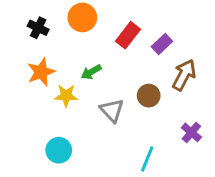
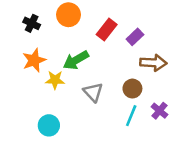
green arrow: (91, 72) -> (76, 60), size x1.5
brown arrow: (184, 75) -> (153, 63), turned 65
brown circle: (149, 96) -> (132, 89), moved
cyan line: (147, 159) -> (131, 116), moved

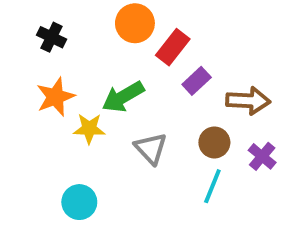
orange circle: (69, 15) -> (135, 23), moved
purple rectangle: (135, 37) -> (197, 81), moved
purple cross: (160, 111) -> (262, 156), moved

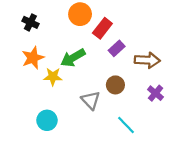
brown circle: (214, 142) -> (115, 85), moved
gray triangle: (151, 148) -> (91, 100), moved
cyan line: (212, 186) -> (126, 125), moved, turned -66

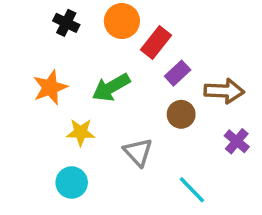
black cross: (30, 22) -> (66, 23), moved
yellow star: (53, 77) -> (81, 132), moved
brown circle: (115, 85) -> (181, 114), moved

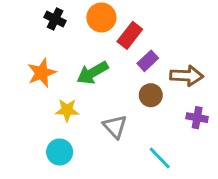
purple cross: (237, 141) -> (197, 118), turned -30

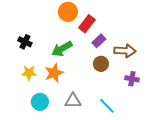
black cross: (55, 19) -> (25, 42), moved
orange star: (42, 73) -> (54, 73), moved
yellow star: (67, 110) -> (29, 73), moved
gray triangle: (115, 127) -> (73, 101), moved, turned -48

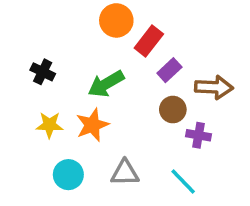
purple cross: (132, 79) -> (199, 135), moved

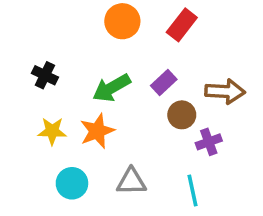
red rectangle: (149, 41) -> (182, 25), moved
purple rectangle: (169, 70) -> (164, 82), moved
purple cross: (199, 135) -> (209, 142), turned -30
cyan line: (183, 181) -> (193, 190), turned 32

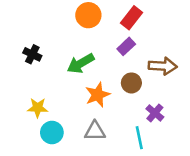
purple rectangle: (164, 82) -> (126, 46), moved
yellow star: (52, 131) -> (38, 108), moved
orange star: (97, 131) -> (98, 95), moved
purple cross: (209, 142) -> (155, 113), moved, turned -30

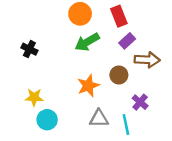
red rectangle: (131, 18) -> (119, 16), turned -60
purple rectangle: (126, 46) -> (127, 41), moved
green arrow: (81, 63) -> (87, 42), moved
gray triangle: (95, 131) -> (99, 119), moved

